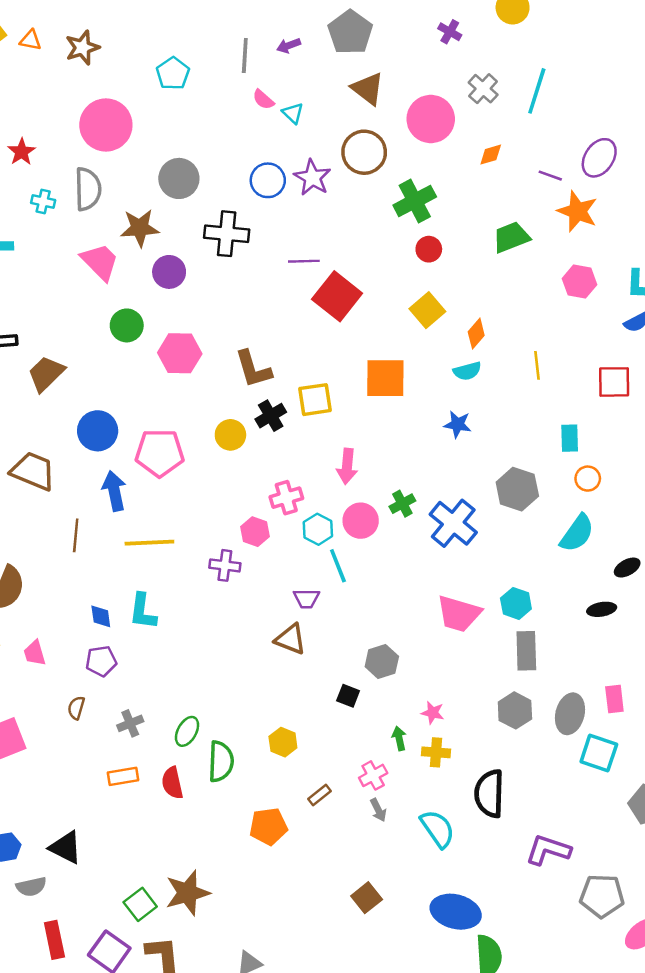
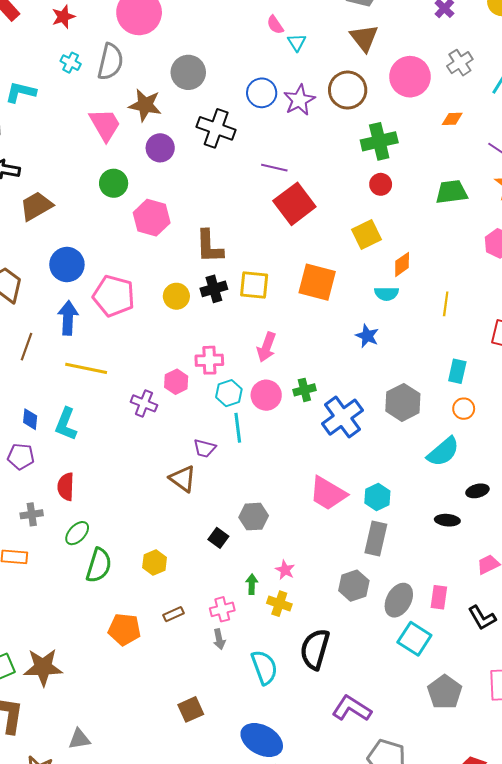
red semicircle: (172, 783) -> (66, 487), moved

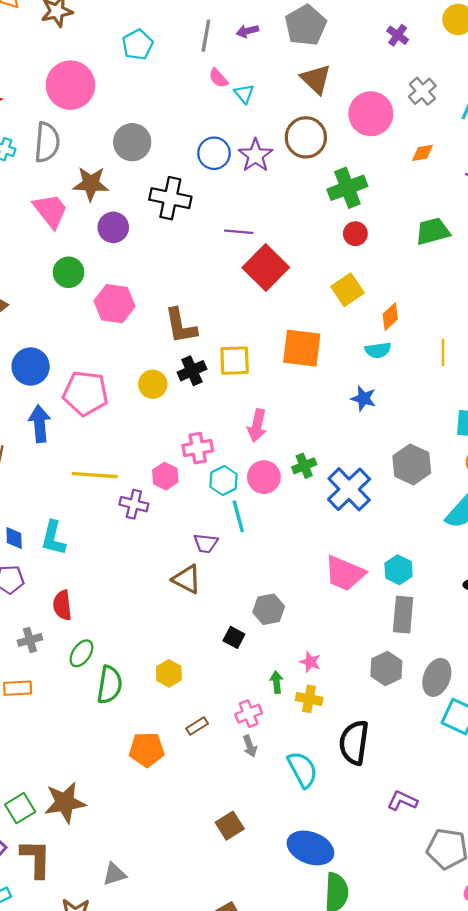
yellow line: (86, 368) -> (95, 475), moved
purple L-shape: (352, 708) -> (402, 801), size x0.7

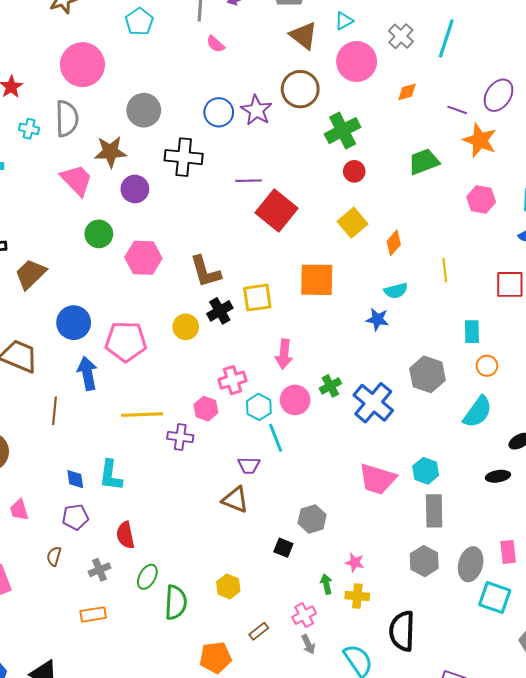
cyan triangle: (244, 94) -> (344, 21), moved, turned 48
cyan semicircle: (378, 350) -> (396, 291), moved

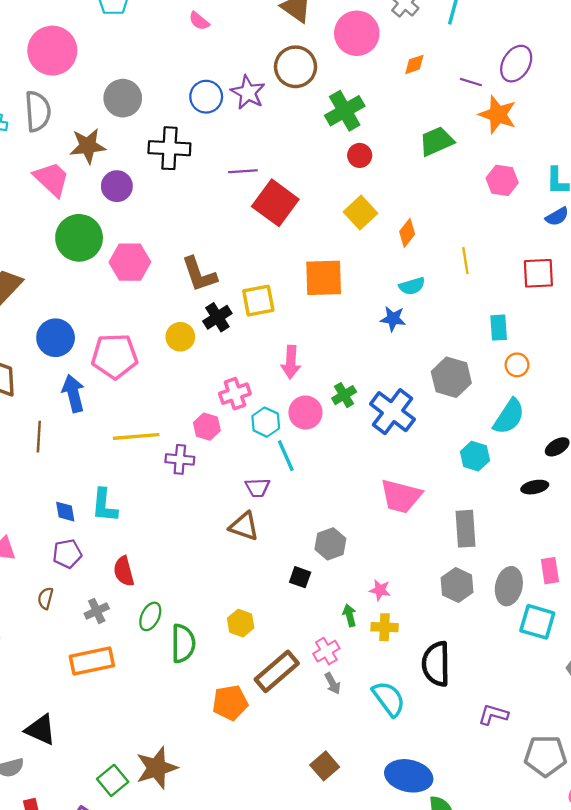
green circle: (99, 234) -> (79, 238), size x1.5
cyan hexagon: (426, 471) -> (475, 456), moved
orange rectangle: (93, 614) -> (92, 661), size x1.5
brown rectangle: (259, 631) -> (277, 671), size x2.0

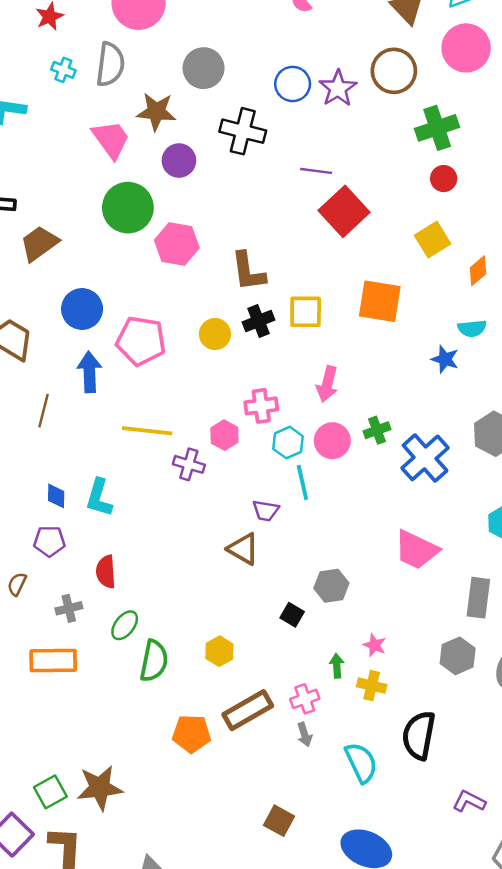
brown square: (325, 766) -> (279, 821), turned -32

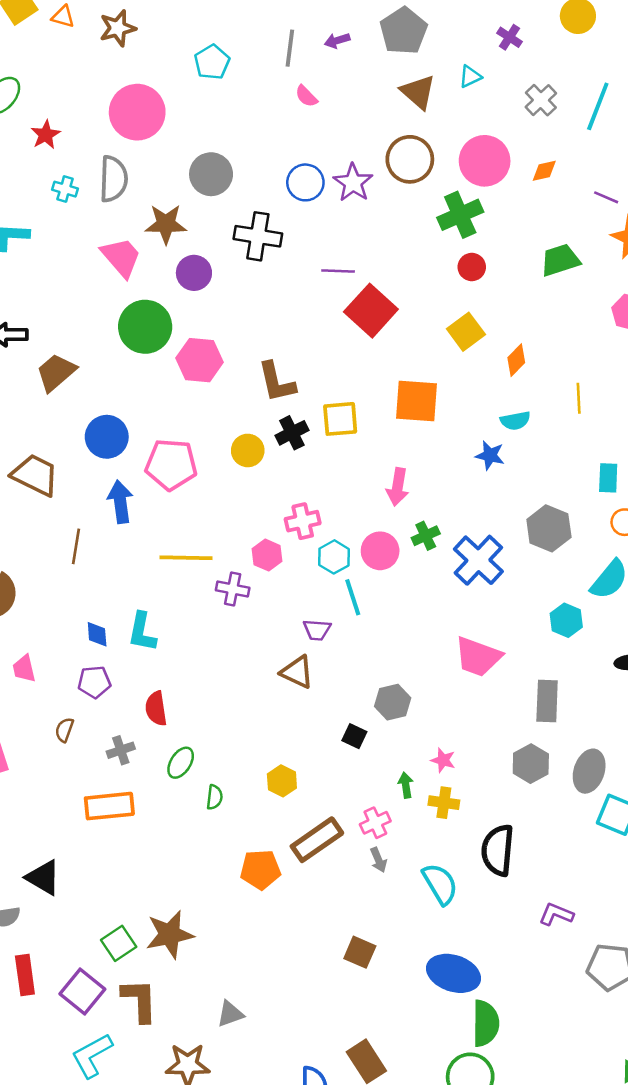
pink circle: (466, 48) -> (485, 161), moved
pink arrow: (327, 384) -> (398, 487), moved
green semicircle: (154, 661) -> (214, 797), size x0.6

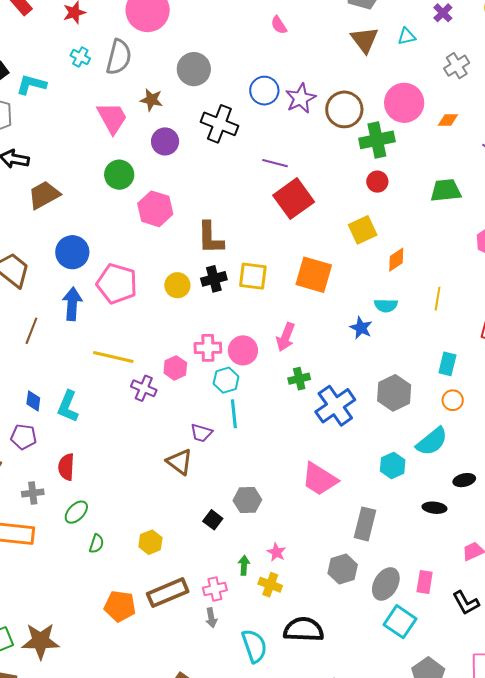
brown circle: (410, 159) -> (344, 109), moved
brown star: (166, 224) -> (151, 100), size x0.7
green circle: (145, 327) -> (119, 175), size x0.7
pink circle: (380, 551) -> (243, 350), moved
black semicircle: (498, 850) -> (304, 630), turned 75

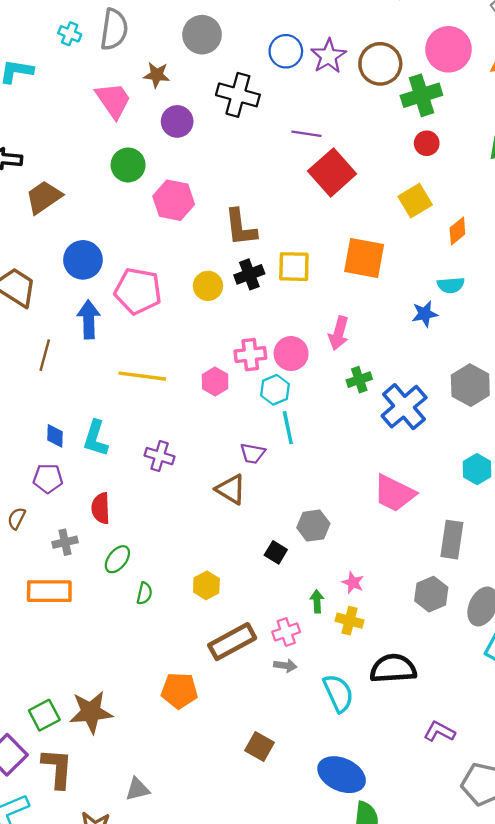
blue star: (361, 328) -> (425, 314), turned -30
purple cross: (144, 388) -> (160, 456), moved
orange pentagon: (120, 606) -> (179, 691), moved
gray arrow: (211, 618) -> (285, 666), turned -66

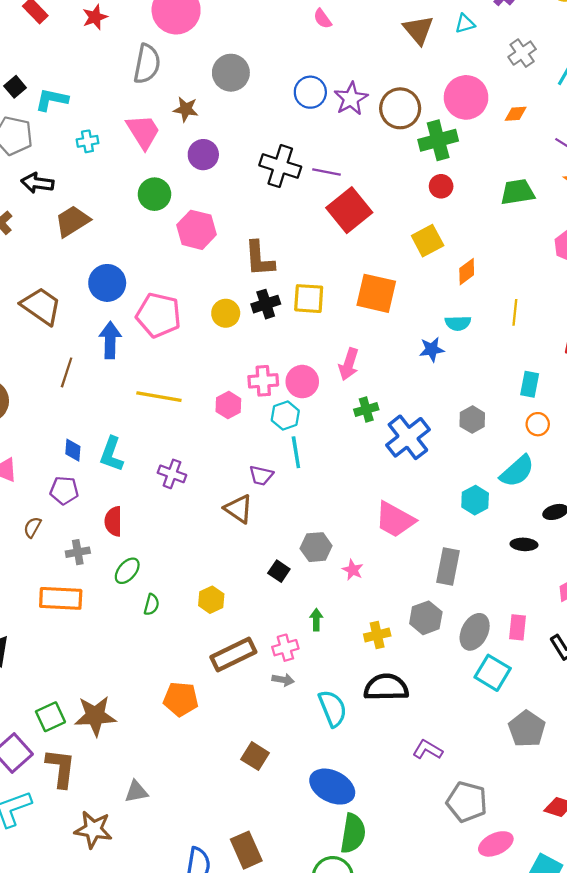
cyan cross: (70, 34) -> (87, 141), moved, turned -35
black cross: (238, 95) -> (280, 166), moved
gray hexagon: (470, 385) -> (472, 420), size x0.7
pink star: (353, 583) -> (353, 570), moved
yellow cross: (350, 621) -> (377, 635), moved, turned -30

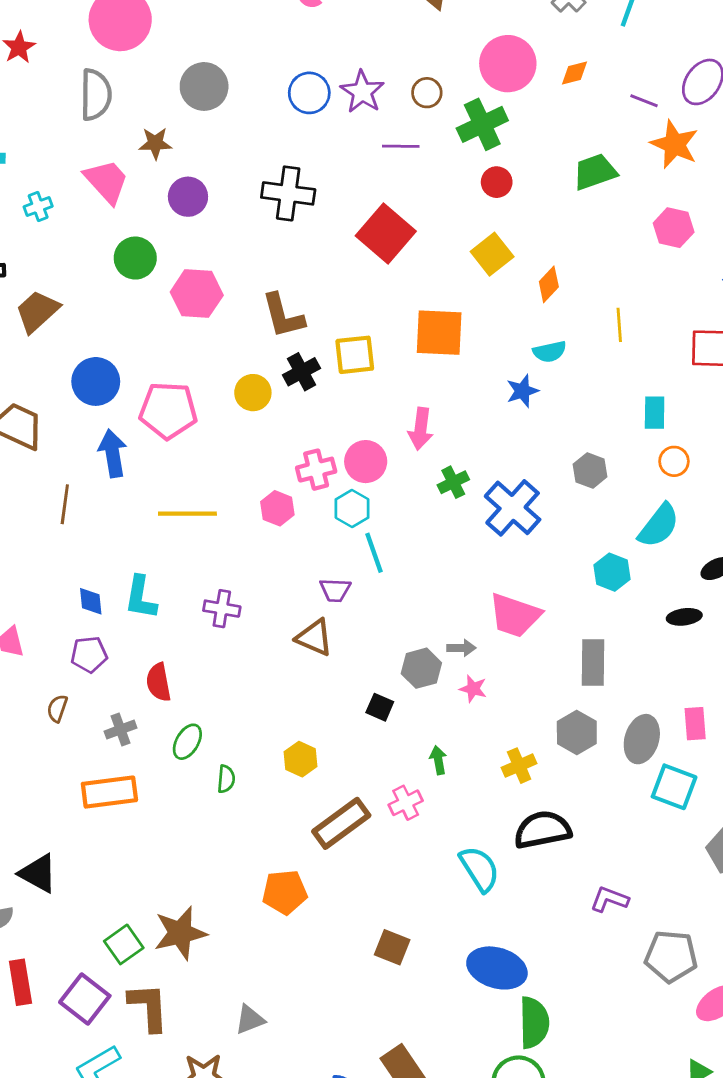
brown circle: (400, 108) -> (427, 93), size x0.6
purple line: (326, 172) -> (401, 146), moved
gray arrow: (283, 680) -> (461, 648), moved

